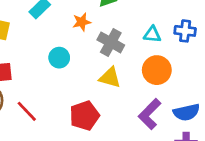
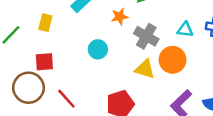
orange circle: (157, 70) -> (173, 60), moved

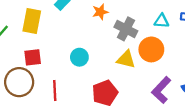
yellow rectangle: (45, 23) -> (32, 21), size x1.5
cyan circle: (98, 49) -> (79, 57), moved
red line: (66, 99) -> (55, 91), turned 42

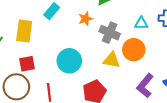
cyan circle: (79, 57) -> (69, 61), size x1.5

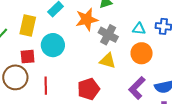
orange star: (85, 19) -> (87, 19), size x1.6
orange circle: (134, 50) -> (142, 53), moved
cyan circle: (69, 61) -> (53, 45), moved

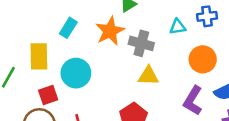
orange circle: (142, 53) -> (203, 59), moved

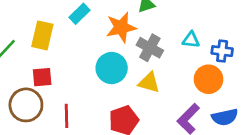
blue cross: (207, 16) -> (222, 51), moved
cyan circle: (76, 73) -> (112, 68), moved

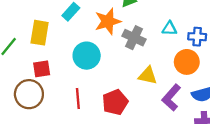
cyan circle: (112, 68) -> (87, 56), moved
yellow triangle: (149, 83) -> (148, 76), moved
red line: (66, 116) -> (78, 98), moved

